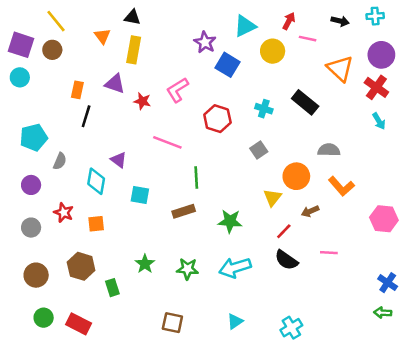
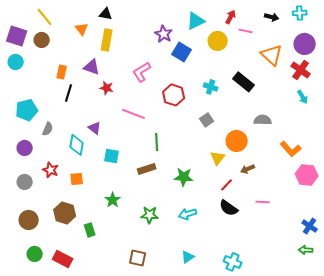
red star: (142, 101) -> (107, 88), moved
orange L-shape: (341, 186) -> (291, 149), moved
green star: (145, 264) -> (113, 200), moved
cyan arrow: (235, 268) -> (188, 214), size x0.7
cyan cross: (291, 328) -> (233, 262), turned -36

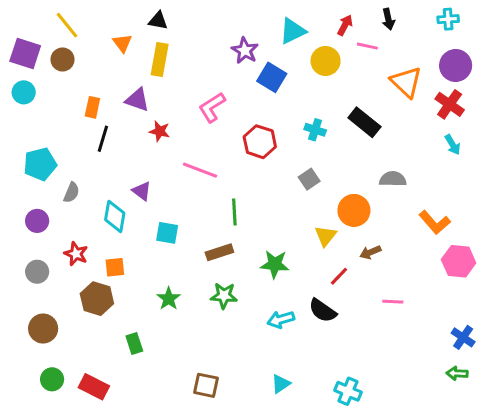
black arrow: (272, 17) -> (388, 19), moved, turned 64
black semicircle: (229, 208) -> (323, 311), moved
brown hexagon: (65, 213) -> (97, 299), moved
green star: (150, 215) -> (224, 296), moved

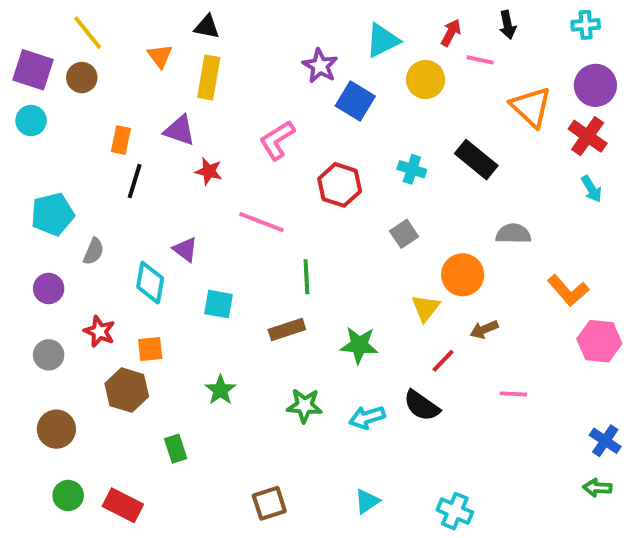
green star: (224, 296) -> (304, 406), moved
brown square: (206, 385) -> (269, 503), turned -30

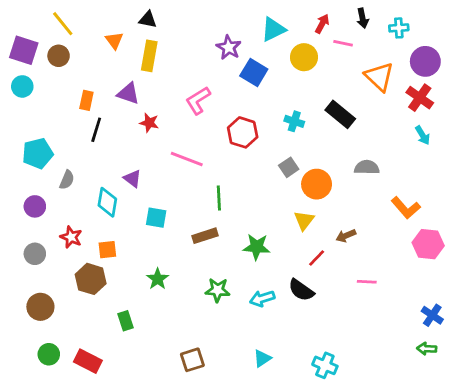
cyan cross: (586, 25) -> (399, 28), moved
orange circle: (463, 275) -> (317, 184), moved

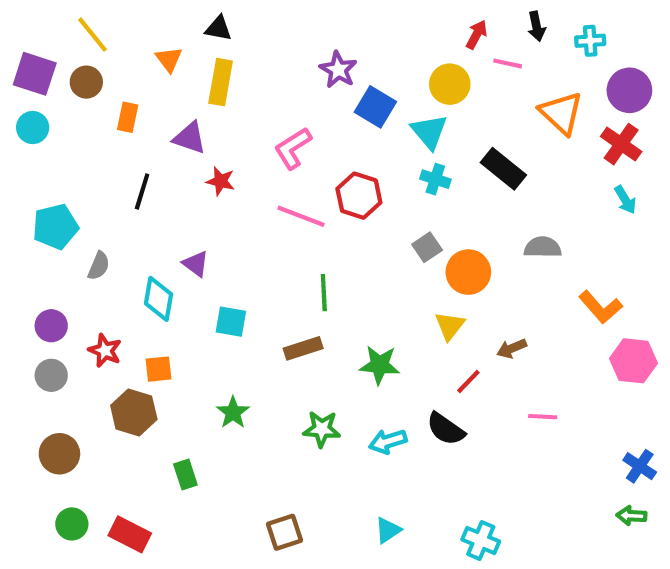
cyan triangle: (273, 29) -> (429, 132), moved, turned -44
orange rectangle: (86, 100) -> (128, 117), moved
pink line: (187, 159) -> (301, 216), moved
purple circle: (35, 206) -> (51, 326), moved

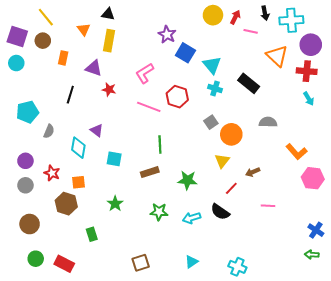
cyan cross: (590, 41) -> (291, 20), size x1.6
yellow circle: (450, 84) -> (213, 15), moved
red cross: (621, 144) -> (307, 71), turned -30

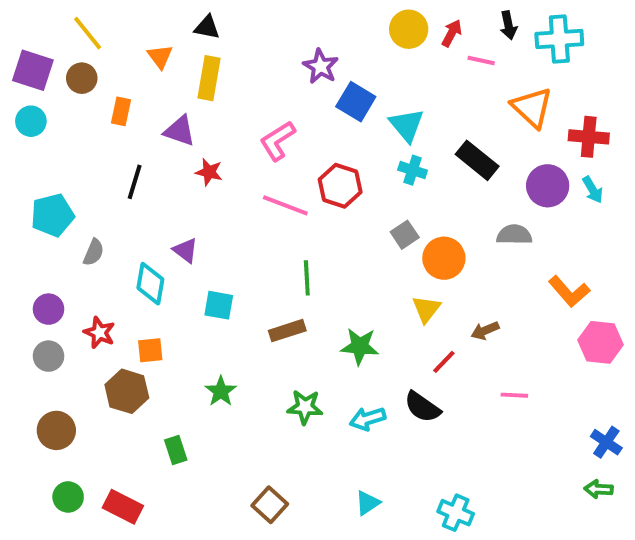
purple circle: (311, 45) -> (548, 186), moved
brown square: (141, 263) -> (270, 505), turned -30

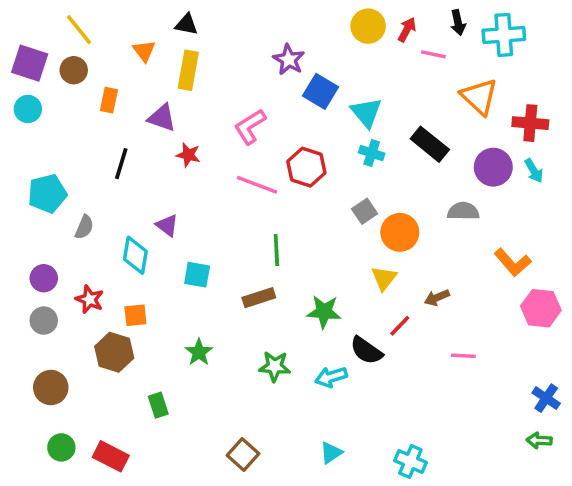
black semicircle: (422, 407) -> (366, 350), moved

